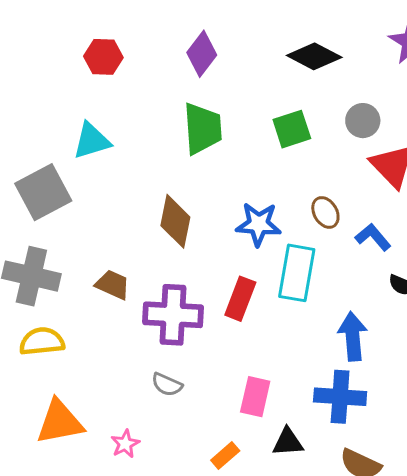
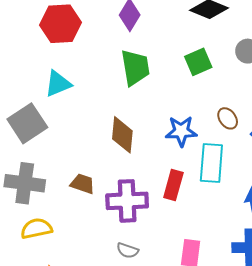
red hexagon: (103, 57) -> (60, 24), size x1.5

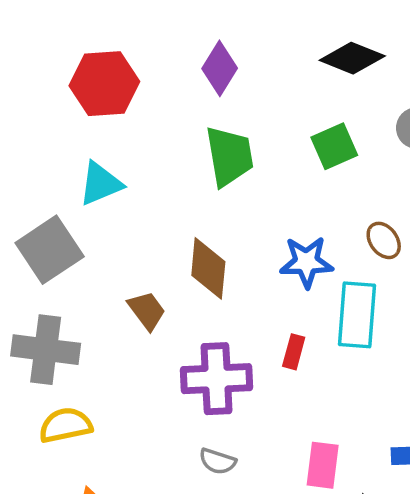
brown trapezoid: (83, 184) -> (147, 311), moved, turned 35
red rectangle: (173, 185) -> (294, 352), size x0.7

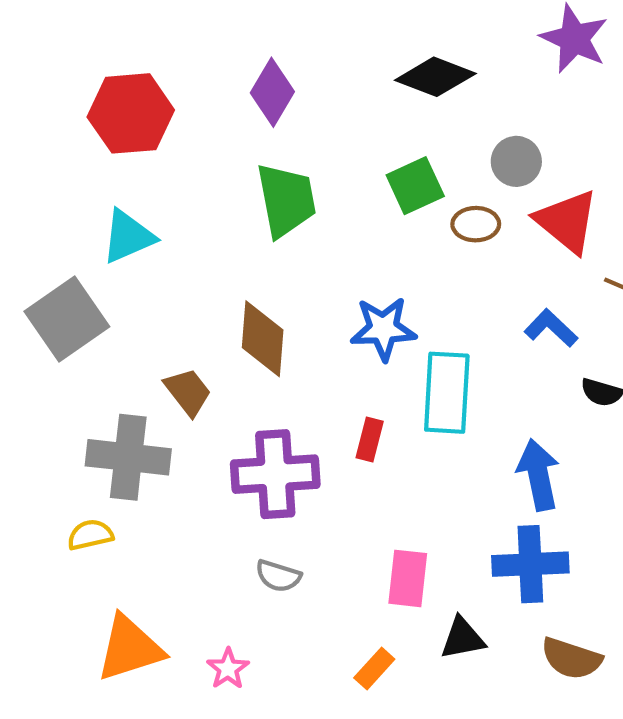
brown ellipse: (384, 240) -> (476, 224), moved, turned -54
gray cross: (46, 350) -> (128, 457), moved
yellow semicircle: (65, 425) -> (90, 535), size x0.7

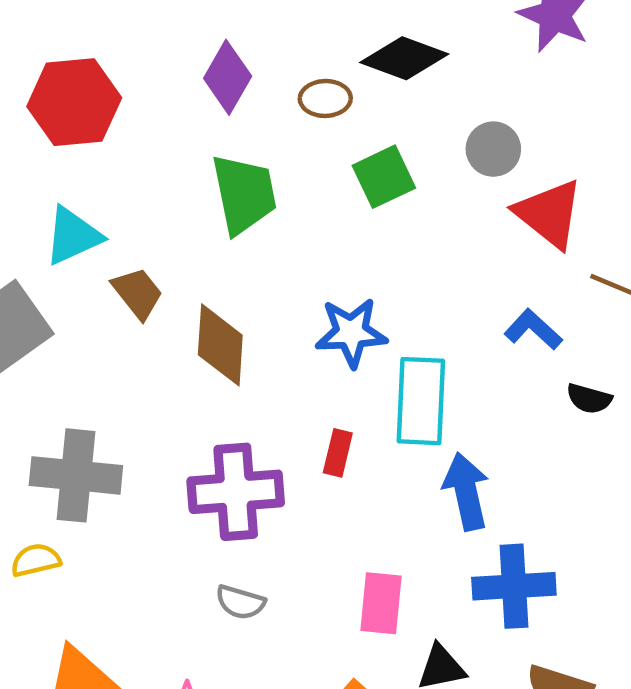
brown ellipse: (476, 224) -> (325, 98), moved
brown trapezoid: (188, 392) -> (137, 293), moved
blue arrow: (538, 475) -> (466, 491), moved

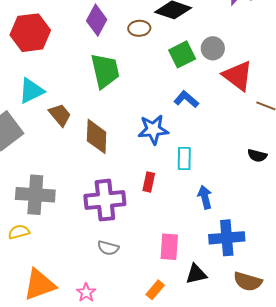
green square: (384, 177) -> (182, 54), moved
blue L-shape: (533, 329) -> (186, 99), moved
cyan rectangle: (421, 401) -> (184, 159), size x0.6
blue arrow: (466, 491) -> (205, 197), size x0.7

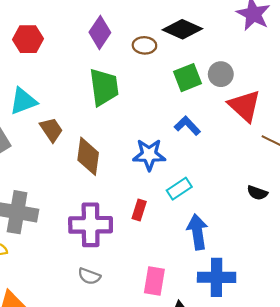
red hexagon: (30, 33) -> (28, 39), size x0.7
cyan rectangle: (184, 159) -> (179, 189), turned 50
blue arrow: (205, 197) -> (197, 232), size x1.4

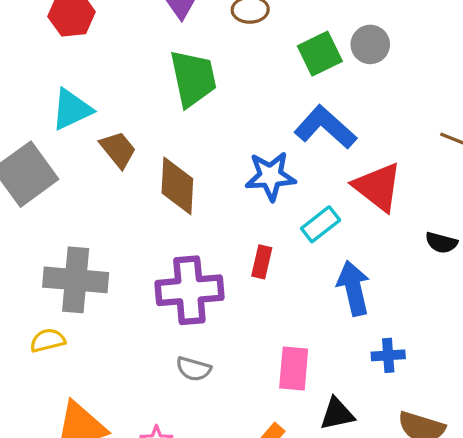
red triangle: (245, 106) -> (378, 187), moved
blue L-shape: (187, 126) -> (325, 127), size x1.5
black semicircle: (257, 193) -> (441, 243), moved
blue cross: (217, 277) -> (388, 355), size x0.6

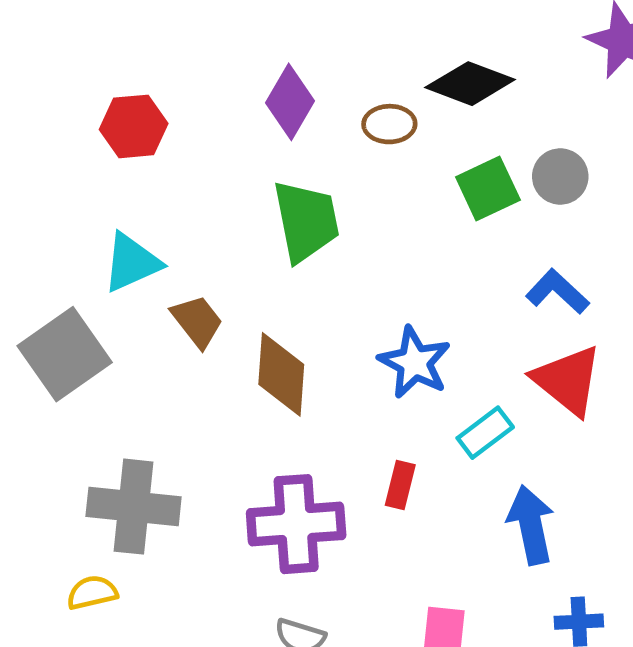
blue L-shape: (325, 127) -> (557, 292), moved, size x0.7
blue star: (270, 176) -> (415, 362), turned 30

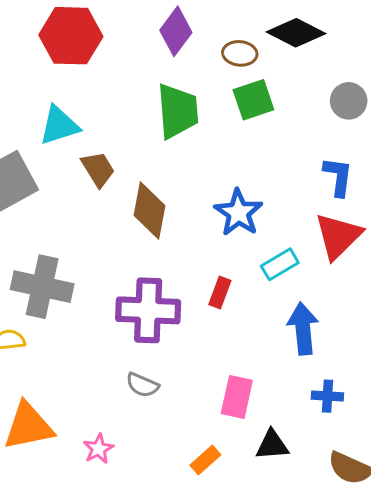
red hexagon: (134, 126) -> (71, 36), size x1.4
green square: (488, 189) -> (253, 100), moved
blue L-shape: (557, 292) -> (338, 177), turned 48
red triangle: (568, 380) -> (338, 236), turned 30

